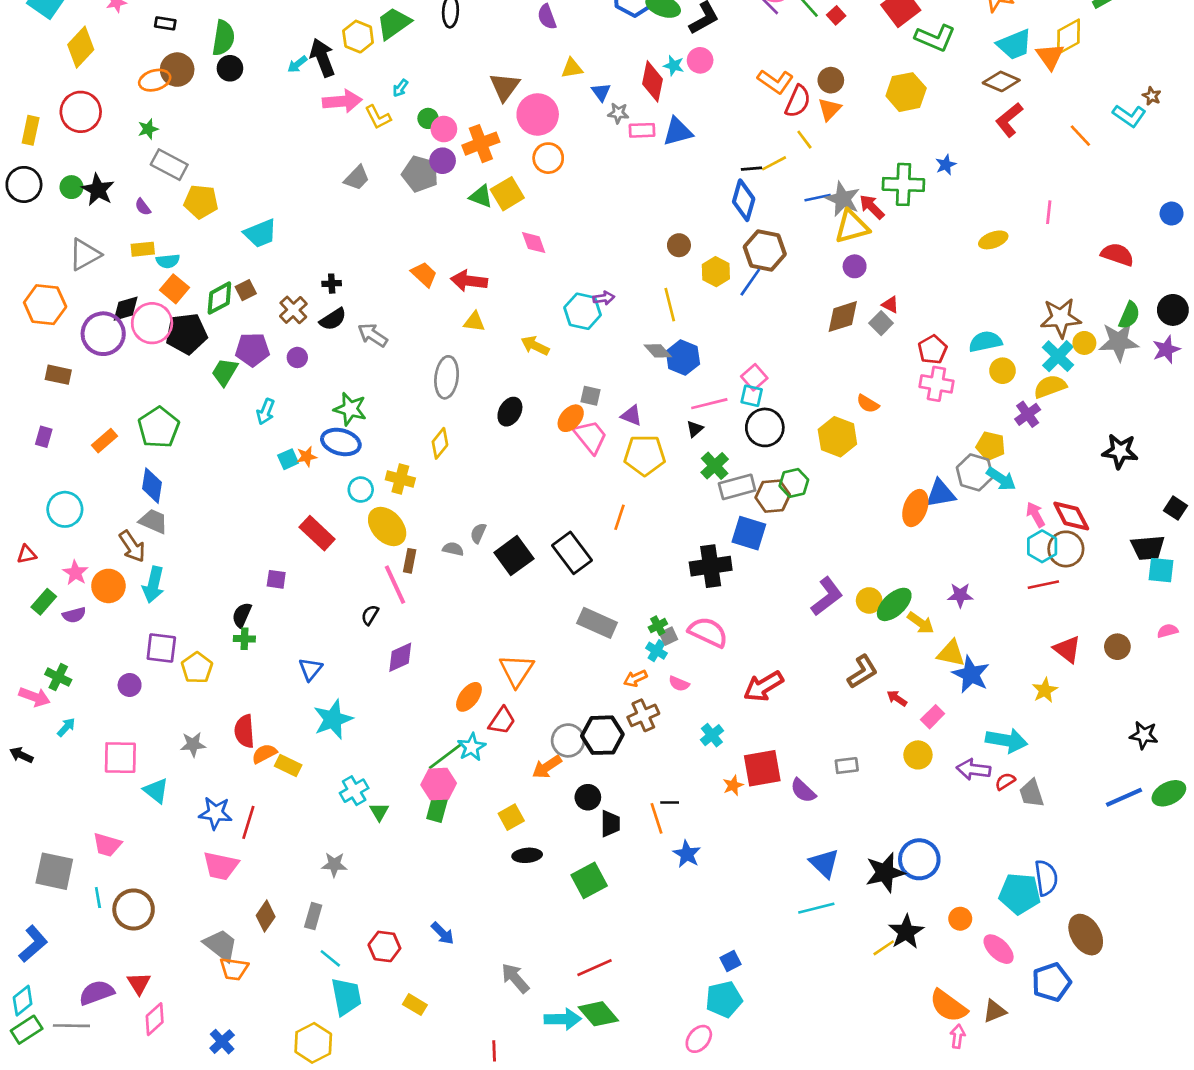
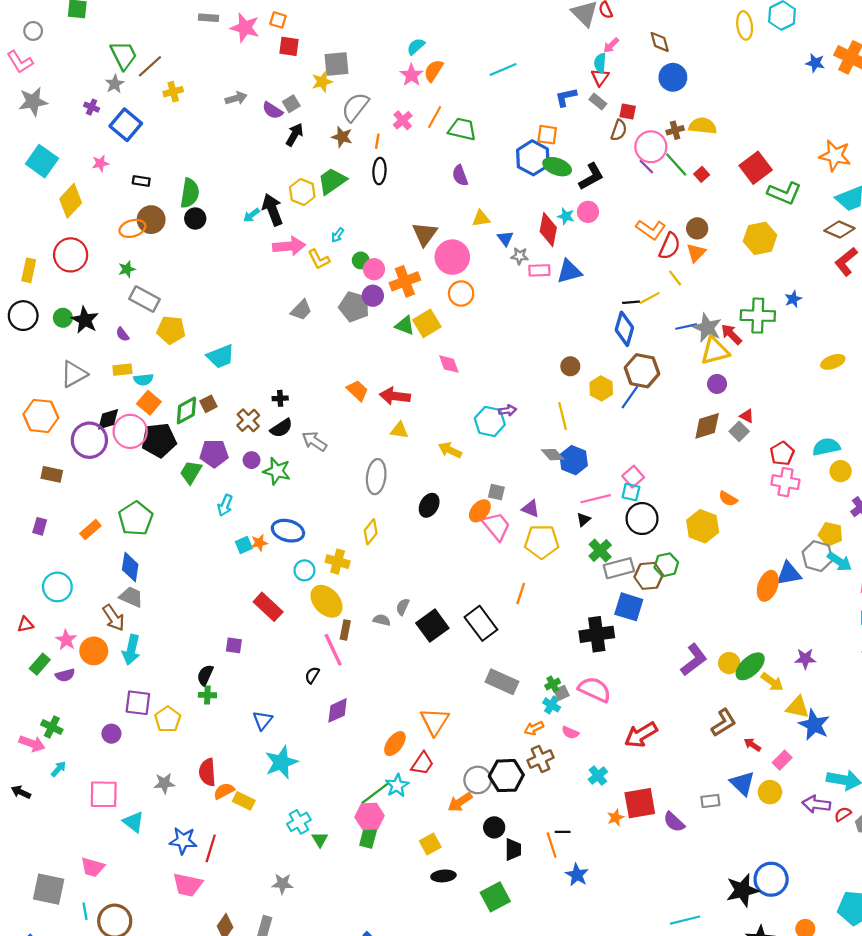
green star: (350, 409) -> (277, 471), moved
blue triangle: (824, 863) -> (742, 783), moved

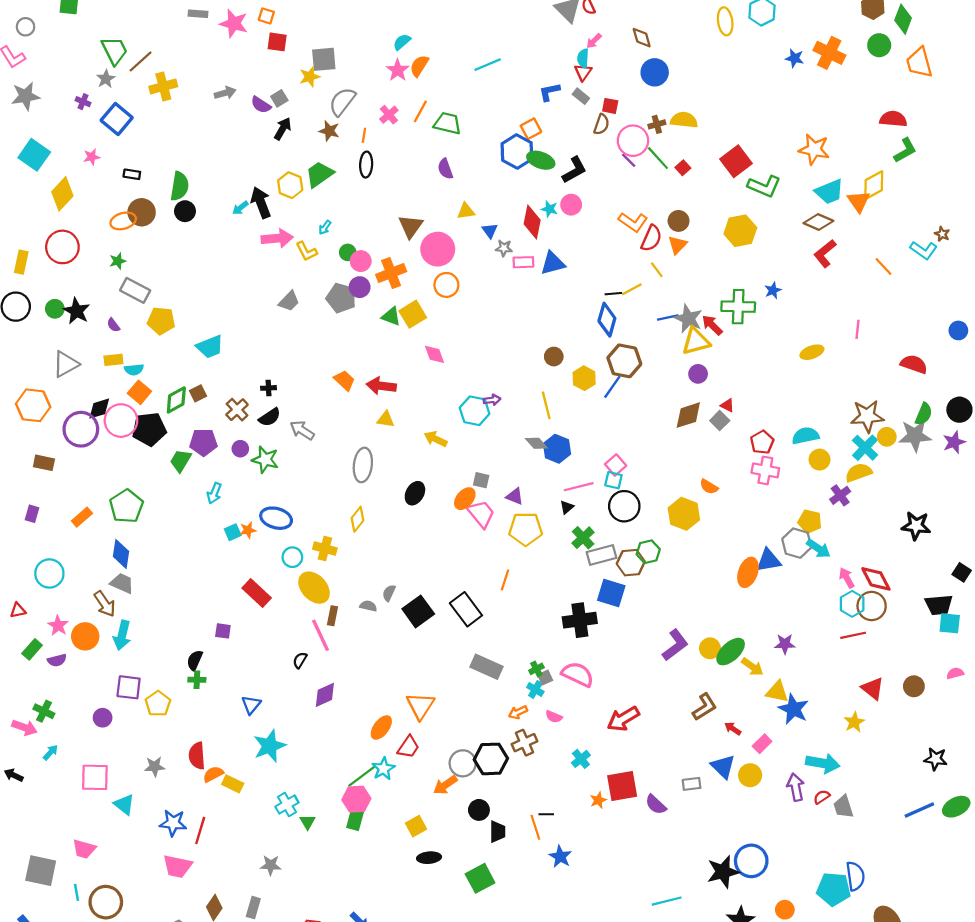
yellow cross: (173, 92) -> (163, 86), size x1.4
orange square: (547, 135) -> (531, 129), turned -36
purple arrow: (816, 804) -> (796, 787), turned 72

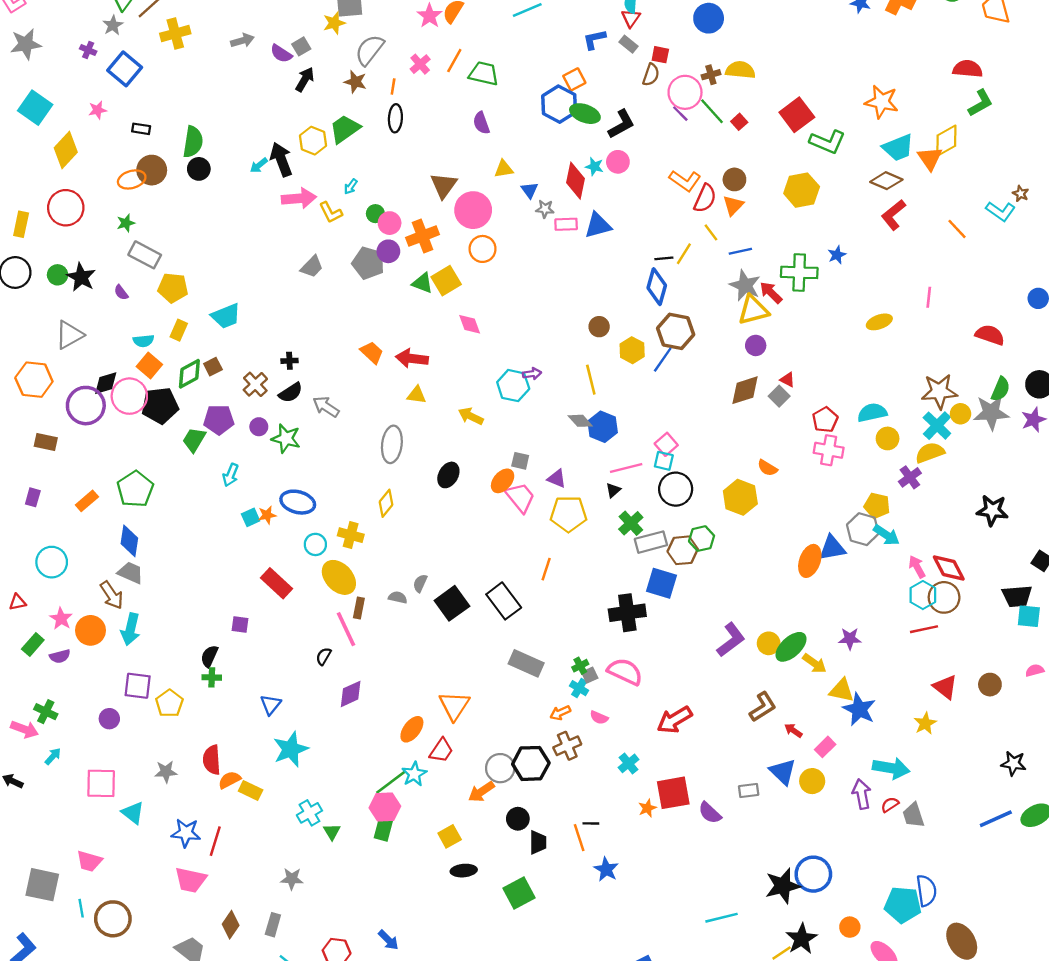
yellow line: (632, 289) -> (684, 254), turned -30
blue line: (668, 317) -> (740, 251), moved
yellow rectangle: (113, 360) -> (179, 330), moved, turned -60

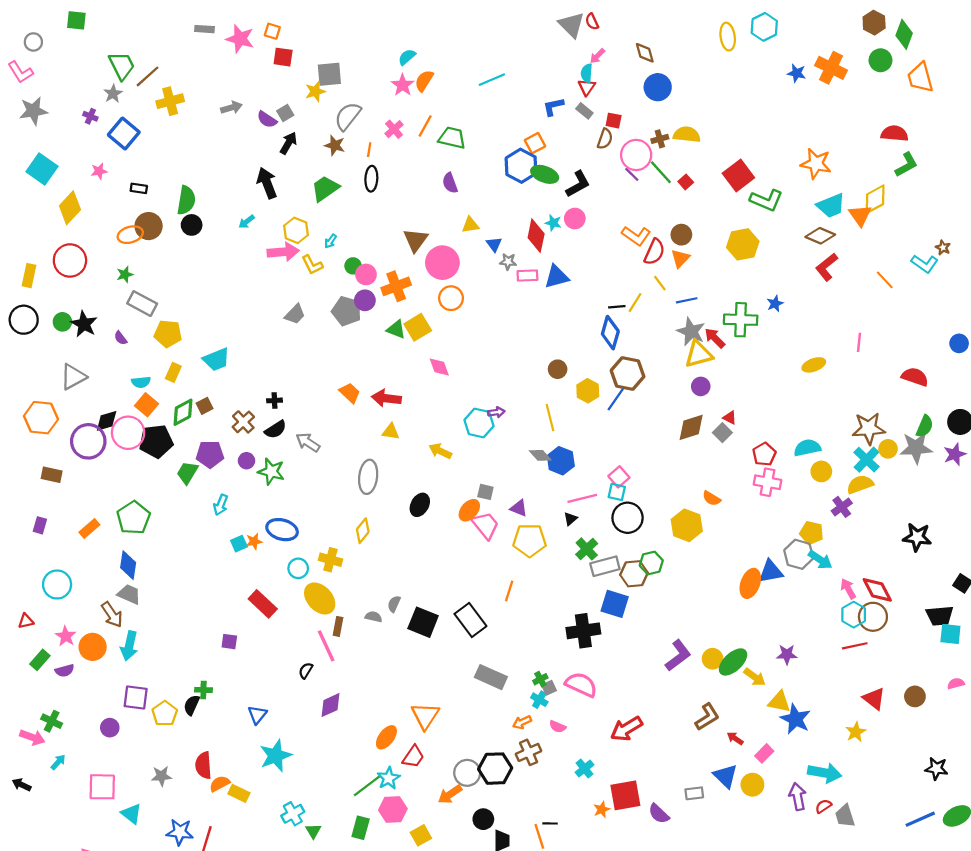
yellow hexagon: (313, 141) -> (296, 230), moved
black arrow: (281, 159) -> (267, 183), moved
black square: (452, 603) -> (423, 622), turned -32
black semicircle: (209, 656) -> (192, 705), moved
pink hexagon: (385, 807) -> (393, 809), moved

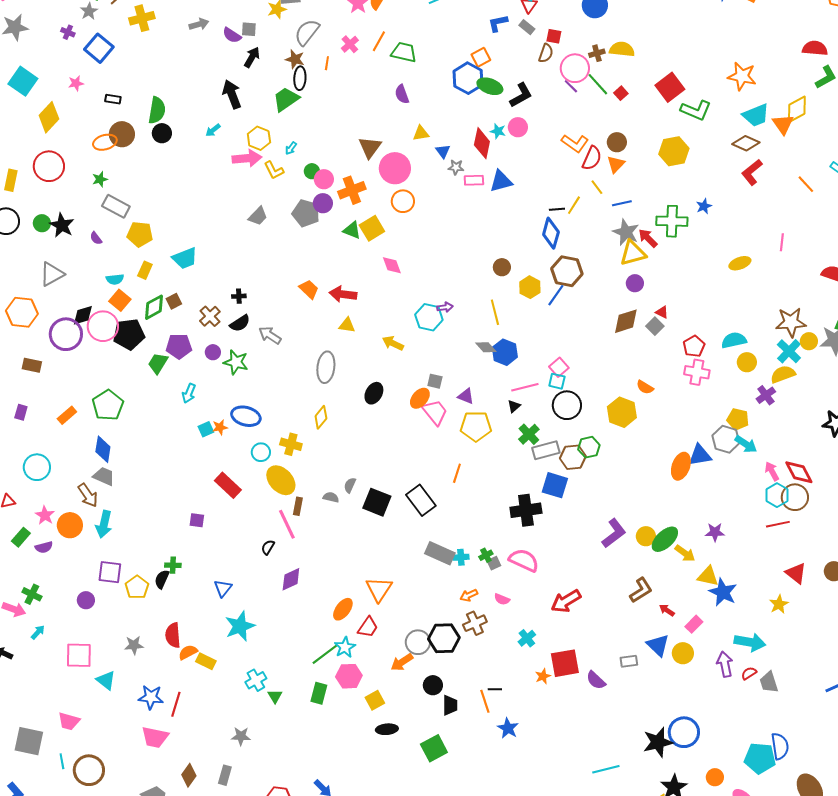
gray square: (285, 113) -> (249, 29), turned 35
black ellipse: (371, 179) -> (300, 78), moved
cyan cross: (539, 700) -> (461, 557), moved, turned -35

